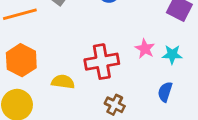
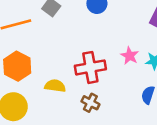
brown cross: (115, 105) -> (90, 103), moved

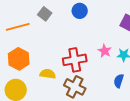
brown cross: (90, 103) -> (75, 87), size x1.5

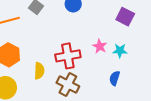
yellow semicircle: (48, 74) -> (39, 71), turned 84

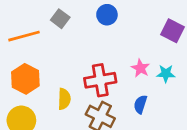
blue semicircle: (115, 78) -> (140, 104), moved

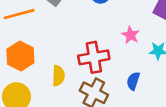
pink star: (140, 68) -> (131, 35), moved

